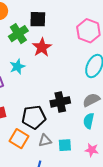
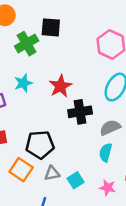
red star: (42, 47) -> (60, 86), moved
black cross: (60, 102) -> (80, 112), moved
cyan square: (65, 145) -> (76, 180), turned -32

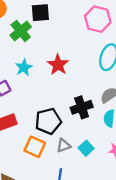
black cross: (80, 112) -> (82, 107), moved

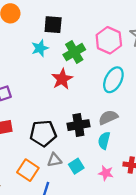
green cross: (21, 31) -> (74, 52), moved
cyan star: (24, 68) -> (40, 48), moved
orange square: (35, 147) -> (28, 170), moved

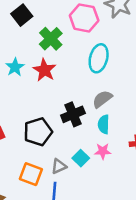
black square: (53, 25) -> (22, 15), turned -30
cyan star: (40, 48) -> (15, 67), moved
gray triangle: (54, 160) -> (59, 166), moved
pink star: (106, 173) -> (103, 151), moved

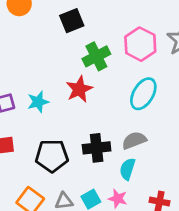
cyan star: (15, 67) -> (38, 102), moved

